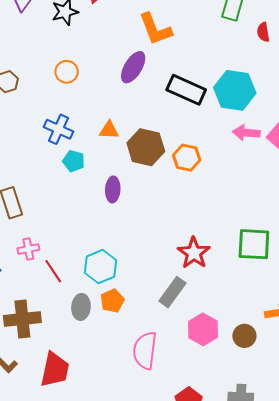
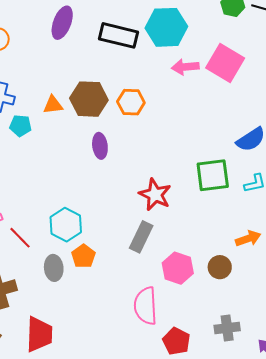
orange triangle: (109, 130) -> (53, 105), moved
purple ellipse: (113, 189) -> (100, 146), moved
pink semicircle: (145, 351) -> (146, 306), moved

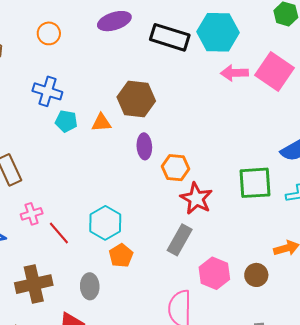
purple ellipse: (62, 23) -> (114, 21), turned 48
orange hexagon: (131, 102) -> (176, 168), moved
orange triangle: (53, 105) -> (101, 123), moved
gray ellipse: (54, 268) -> (90, 286), moved

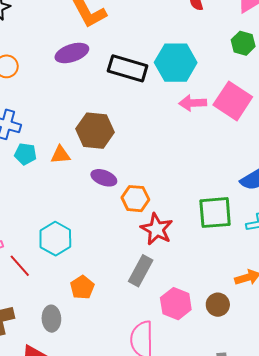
purple ellipse: (144, 146) -> (104, 178), turned -65
cyan hexagon: (105, 223) -> (55, 239), moved

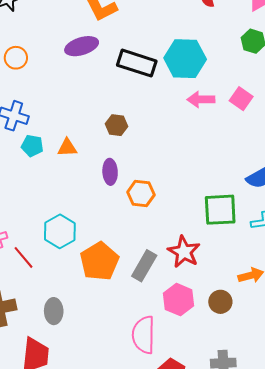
pink square: (233, 101) -> (241, 99), size x0.6
brown hexagon: (95, 131) -> (117, 125), moved, size x0.6
purple ellipse: (104, 178) -> (110, 172), turned 65
red star: (157, 229) -> (184, 252), moved
orange pentagon: (82, 287) -> (99, 261), moved, size x1.6

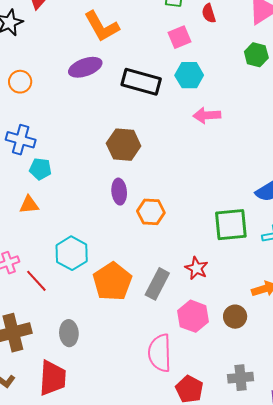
cyan hexagon: (185, 59) -> (189, 75), size x0.7
pink square: (241, 99) -> (179, 37), moved, turned 35
brown hexagon: (117, 125) -> (124, 145), size x1.5
orange triangle: (67, 148) -> (29, 205), moved
red star: (184, 252) -> (196, 268), size x0.7

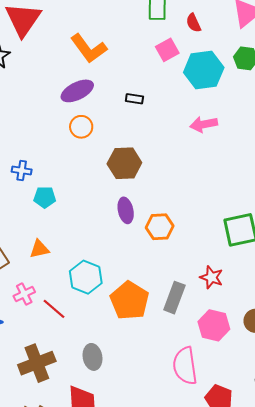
cyan hexagon: (189, 75) -> (204, 70), moved, size x1.4
orange circle: (20, 82) -> (81, 127), moved
black rectangle: (141, 82) -> (134, 99), size x0.5
blue cross: (21, 140) -> (22, 171), size x0.7
orange triangle: (29, 205) -> (39, 249), moved

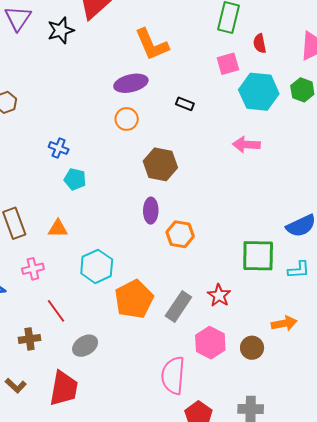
red line: (54, 309) -> (56, 311), moved
gray ellipse: (93, 357) -> (85, 346), turned 55
brown cross: (37, 363) -> (29, 339), size x0.6

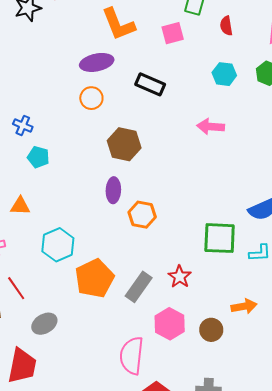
pink square: (228, 64) -> (173, 33), moved
cyan hexagon: (259, 92) -> (224, 74), size x0.6
black rectangle: (185, 104) -> (150, 84), size x1.6

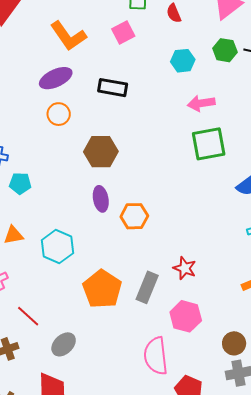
pink arrow: (211, 127) -> (201, 103), moved
green square: (220, 238) -> (209, 144), moved
cyan hexagon: (58, 245) -> (58, 247), moved
brown circle: (211, 330) -> (234, 343), moved

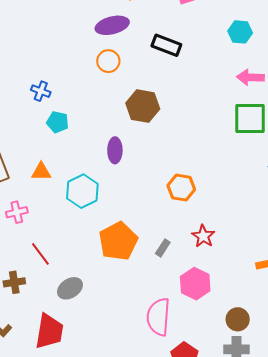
purple ellipse: (101, 199) -> (115, 150), moved
orange hexagon: (134, 216) -> (181, 188), moved
gray rectangle: (147, 287) -> (163, 248), size x0.6

